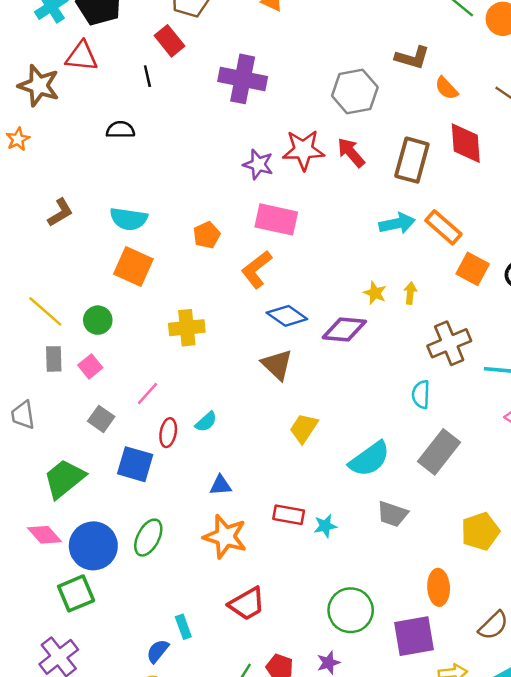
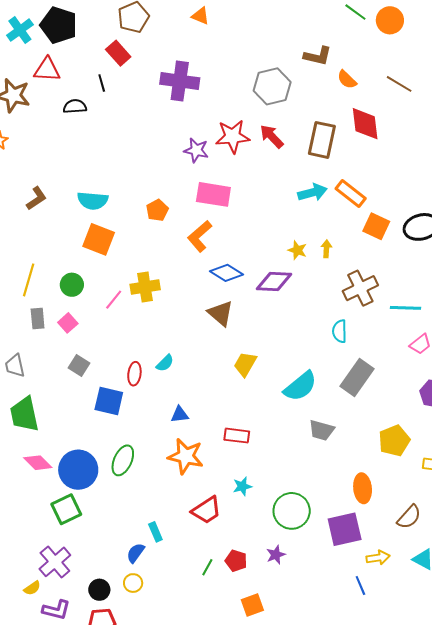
black semicircle: (120, 130) -> (75, 106), moved
yellow line: (45, 311) -> (29, 280), turned 68
pink line: (148, 393) -> (114, 300), moved
green trapezoid: (64, 479) -> (24, 414), moved, turned -60
cyan star: (325, 526) -> (242, 486), moved

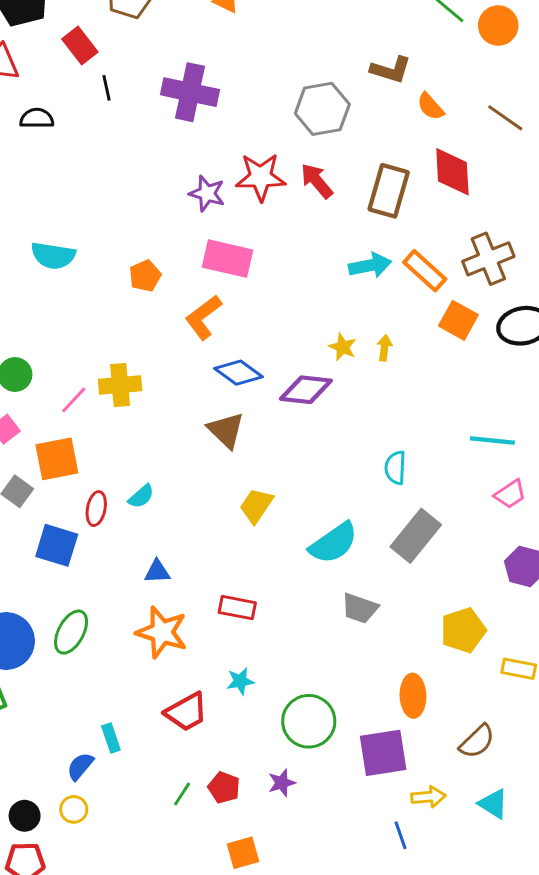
red rectangle: (118, 53) -> (80, 46), moved
black line: (102, 83) -> (106, 88), moved
orange square: (99, 239) -> (57, 459), moved, turned -36
brown cross: (360, 288) -> (488, 259), moved

